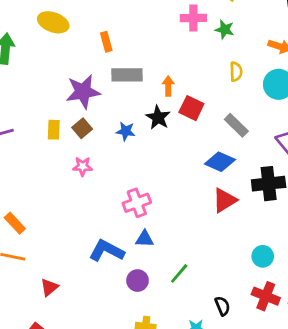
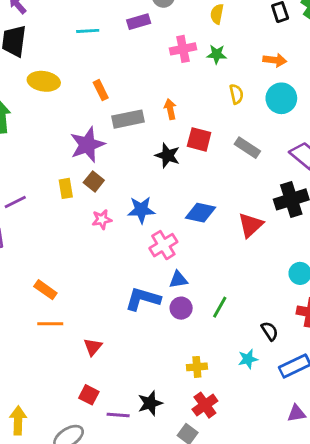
orange arrow: (168, 86) -> (170, 109), moved
blue star: (126, 131) -> (141, 210), moved, size x1.4
blue diamond: (220, 162) -> (200, 213), moved
purple circle: (138, 281) -> (181, 308), moved

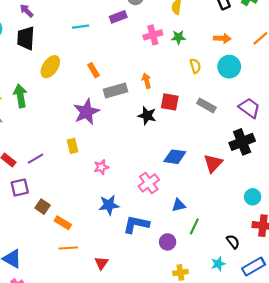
yellow ellipse: (44, 81) -> (50, 67), turned -60
brown square: (94, 181) -> (43, 207), moved
blue star: (141, 210) -> (109, 205), moved
blue triangle: (178, 280) -> (179, 205), moved
purple circle: (181, 308) -> (168, 242), moved

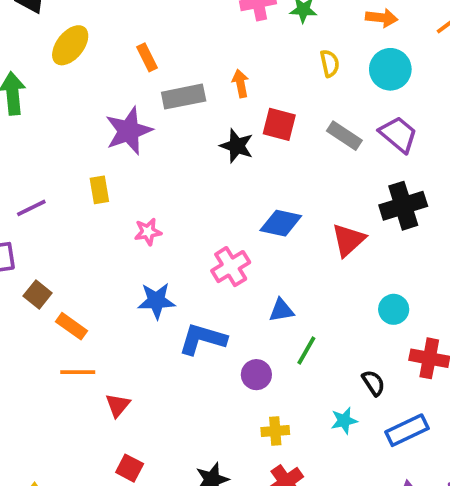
purple trapezoid: (249, 108) -> (398, 134), moved
cyan circle: (253, 197) -> (394, 309), moved
red triangle: (101, 263) -> (118, 405), moved

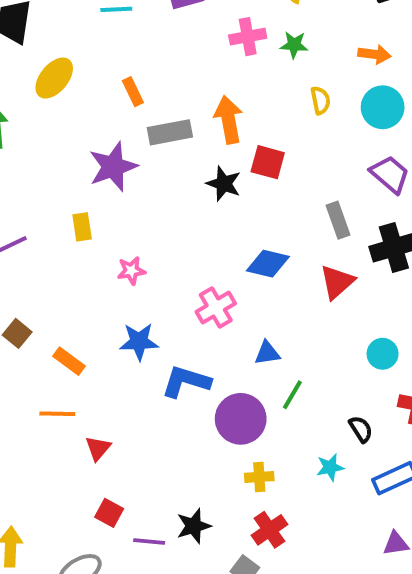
orange arrow: (240, 83) -> (229, 120), size x1.6
gray rectangle: (344, 136) -> (338, 220), moved, turned 36
orange rectangle: (72, 326) -> (69, 361), moved
purple circle: (256, 375) -> (241, 419), size x1.6

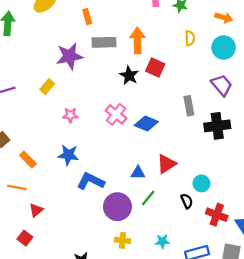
yellow rectangle: (82, 227) -> (47, 87), turned 40
red triangle: (337, 282) -> (166, 164), moved
pink cross: (216, 308) -> (116, 114), moved, turned -30
black semicircle: (361, 429) -> (187, 201), moved
red square: (109, 513) -> (25, 238), moved

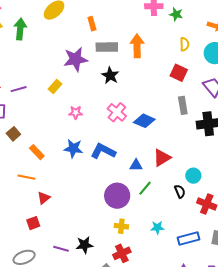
red square: (155, 68) -> (179, 73), moved
black star: (129, 75) -> (110, 76), moved
blue L-shape: (91, 181) -> (103, 151), moved
red square: (25, 238) -> (33, 223), turned 32

